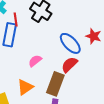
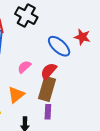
red semicircle: (69, 65) -> (49, 71), moved

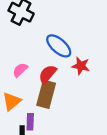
red star: (82, 37) -> (81, 66), moved
purple rectangle: (48, 112) -> (30, 122), moved

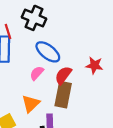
blue ellipse: (59, 46) -> (48, 52), moved

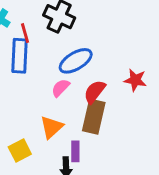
blue ellipse: (48, 52) -> (76, 61), turned -70

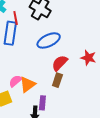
pink semicircle: (61, 88) -> (15, 81), moved
brown rectangle: (94, 117) -> (57, 80), size x0.6

